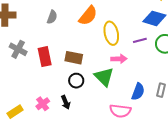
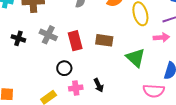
pink arrow: (119, 59) -> (161, 37), moved
black circle: (76, 81) -> (64, 68), moved
pink cross: (43, 104) -> (76, 88), turned 32

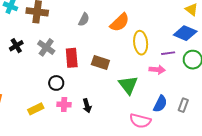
black cross: (18, 38) -> (16, 46), turned 32

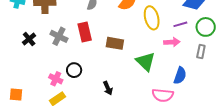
red rectangle: (72, 58) -> (85, 32), moved
pink cross: (64, 104) -> (56, 79), moved, turned 32
gray rectangle: (183, 105) -> (201, 52), moved

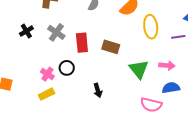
red rectangle: (85, 32) -> (82, 43), moved
pink arrow: (172, 42) -> (167, 65), moved
blue semicircle: (180, 76) -> (171, 88), turned -126

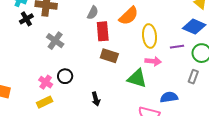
black cross: (26, 31) -> (26, 19), moved
red rectangle: (82, 43) -> (103, 31), moved
pink arrow: (167, 65) -> (153, 61), moved
green triangle: (139, 69) -> (137, 78), turned -35

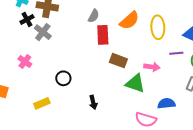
yellow ellipse: (150, 36) -> (158, 27), moved
gray cross: (55, 41) -> (43, 32), moved
brown rectangle: (109, 56) -> (118, 61), moved
pink cross: (46, 82) -> (25, 61), moved

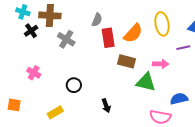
orange semicircle: (129, 20) -> (133, 33), moved
gray cross: (43, 32) -> (66, 39), moved

